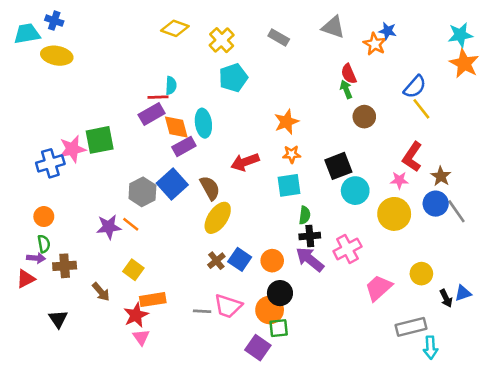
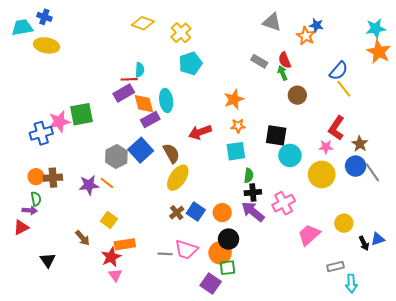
gray rectangle: (279, 37) -> (259, 61), moved
black square: (338, 166) -> (276, 135), turned 30
brown cross: (65, 266) -> (53, 178), moved
gray rectangle: (411, 327) -> (335, 267), size x0.7

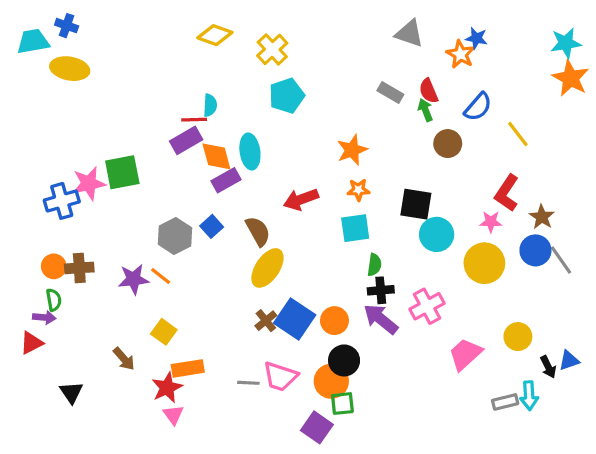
blue semicircle: (339, 71) -> (478, 107), moved
blue square: (141, 150) -> (212, 226), size x0.6
blue square: (196, 212) -> (295, 319), size x1.4
cyan arrow: (351, 283) -> (529, 396), moved

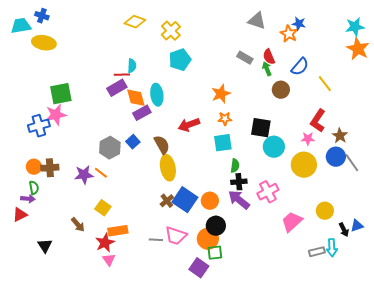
green square: (122, 172) -> (61, 94), moved
yellow ellipse: (267, 268) -> (168, 168), turned -45

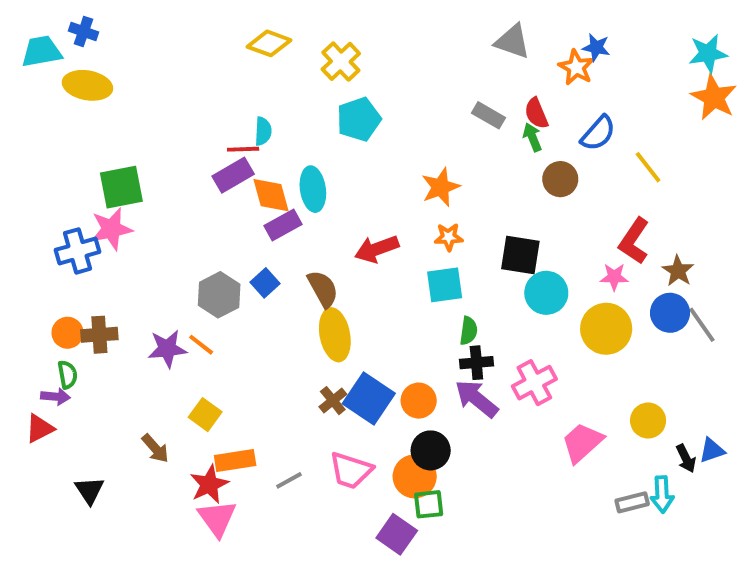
gray line: (156, 240) -> (289, 480), moved, turned -32
pink triangle: (109, 260) -> (217, 518), size x1.5

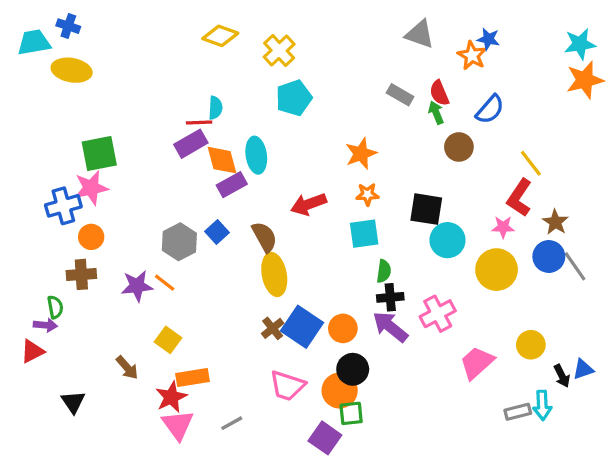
orange star: (714, 97) -> (585, 80), turned 30
yellow line: (648, 167) -> (531, 163), moved
orange circle: (68, 333) -> (91, 237), moved
gray line: (289, 480) -> (232, 423), moved

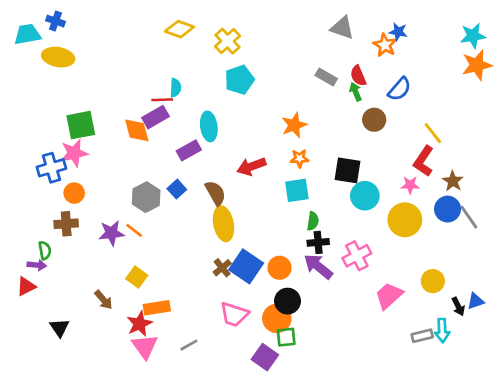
orange diamond: (222, 160) -> (137, 130), moved

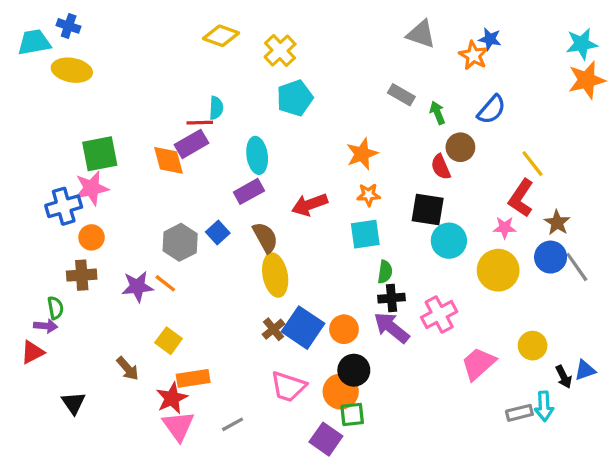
red semicircle: (358, 76) -> (441, 167), moved
purple rectangle: (189, 150) -> (249, 191), moved

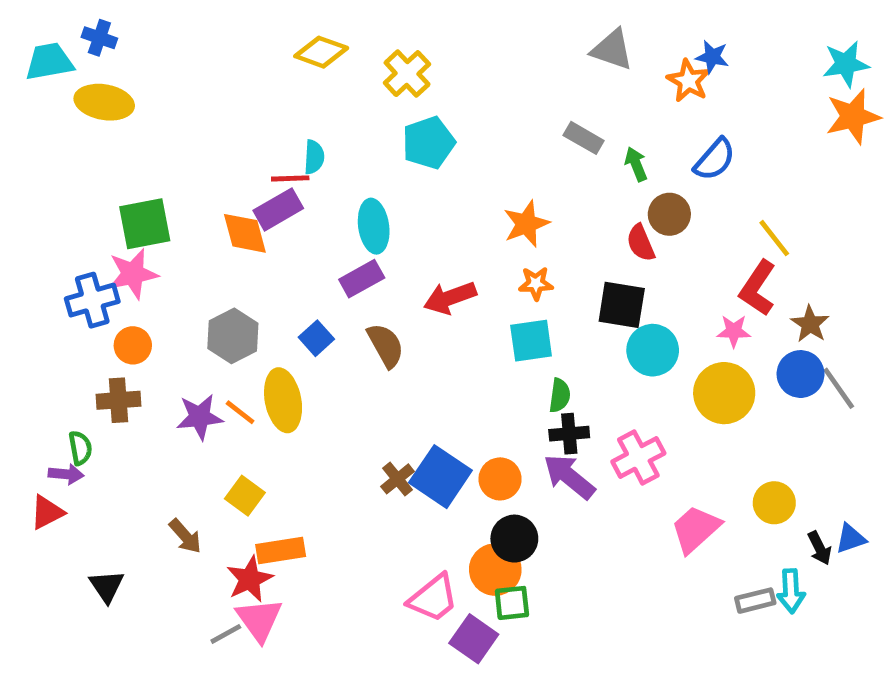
gray hexagon: (180, 242) -> (233, 336), moved
yellow ellipse: (275, 275) -> (283, 400), moved
pink trapezoid: (288, 387) -> (433, 598), moved, turned -57
gray line: (233, 424) -> (226, 634), moved

